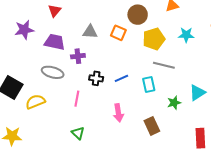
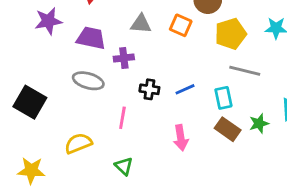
yellow semicircle: (35, 102) -> (78, 143), moved
brown rectangle: (152, 126) -> (228, 129), moved, turned -30

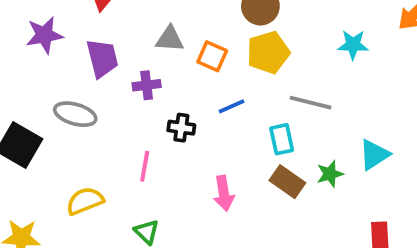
orange square: (181, 25) -> (212, 56), moved
yellow pentagon: (231, 34) -> (268, 52), moved
purple trapezoid: (91, 38) -> (102, 58), turned 64
gray ellipse: (88, 81) -> (75, 114), moved
blue line: (185, 89) -> (231, 106), moved

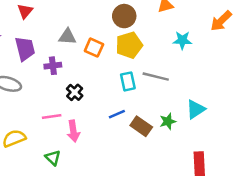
blue line: (231, 106) -> (117, 114), moved
black cross: (181, 128) -> (75, 92), turned 35
cyan rectangle: (282, 139) -> (128, 81), moved
pink line: (145, 166) -> (52, 117), turned 72
pink arrow: (224, 193) -> (73, 131), moved

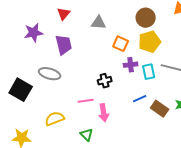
gray triangle: (67, 37) -> (99, 23), moved
purple cross: (53, 66) -> (131, 65), moved
black cross: (75, 92) -> (105, 81), turned 32

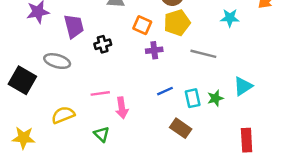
cyan rectangle: (149, 72) -> (193, 98), moved
black cross: (105, 81) -> (103, 44), moved
brown rectangle: (160, 109) -> (181, 128), moved

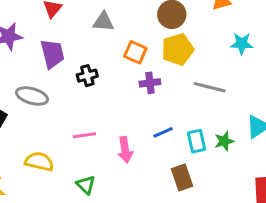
pink arrow: (122, 108) -> (125, 150), moved
yellow semicircle: (63, 115) -> (39, 162), turned 35
brown rectangle: (181, 128) -> (182, 178), turned 36

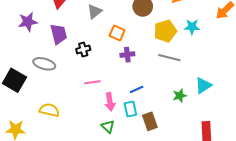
gray triangle: (103, 22) -> (94, 11), turned -42
yellow pentagon: (178, 49) -> (165, 31), moved
pink line: (84, 135) -> (92, 82), moved
cyan rectangle: (197, 141) -> (130, 109), moved
green triangle: (86, 185) -> (108, 126), moved

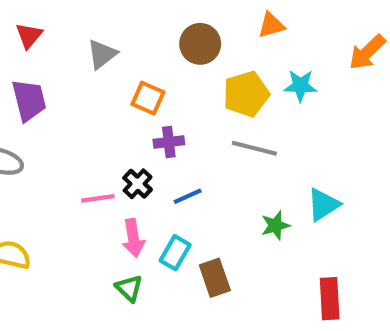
black cross: (83, 49) -> (138, 184), moved, turned -32
blue line: (137, 89) -> (188, 196), moved
cyan rectangle: (130, 109) -> (175, 253), turned 42

